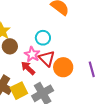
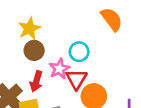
red arrow: (28, 68) -> (36, 81), moved, turned -133

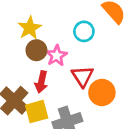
cyan circle: (79, 52) -> (84, 31), moved
pink star: (59, 69) -> (57, 56), moved

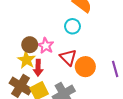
yellow star: (30, 28) -> (27, 60), moved
cyan circle: (84, 31) -> (72, 26), moved

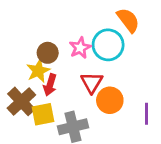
cyan circle: (72, 26) -> (108, 45), size x1.5
pink star: (46, 46) -> (80, 48), moved

